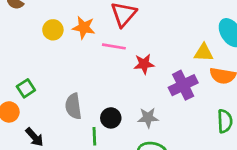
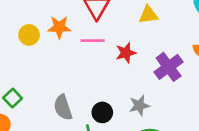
yellow triangle: (204, 53) -> (148, 15), moved

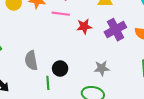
purple cross: (169, 67) -> (115, 30), moved
gray star: (139, 105) -> (102, 68), moved

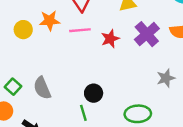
gray semicircle: (31, 61) -> (42, 88), moved
gray star: (102, 68) -> (166, 78), moved

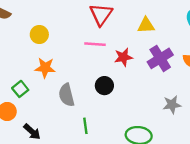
orange star: (50, 21) -> (45, 68), moved
gray semicircle: (42, 88) -> (66, 95), moved
black circle: (94, 93) -> (104, 86), moved

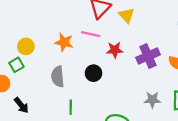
yellow triangle: (146, 25) -> (127, 15), moved, turned 42
yellow circle: (39, 35) -> (26, 46), moved
orange star: (45, 68) -> (64, 42), moved

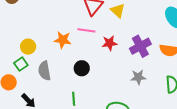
black circle: (94, 73) -> (82, 68), moved
gray semicircle: (58, 77) -> (44, 71), moved
gray star: (152, 100) -> (138, 77), moved

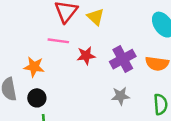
orange star: (63, 40) -> (34, 67), moved
black circle: (82, 68) -> (37, 98), moved

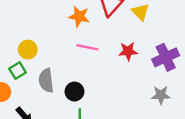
pink line: (58, 41) -> (88, 47), moved
orange star: (34, 67) -> (79, 16), moved

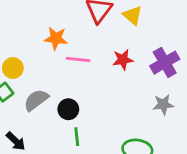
orange star: (79, 16) -> (56, 38), moved
gray semicircle: (46, 80) -> (36, 100), turned 65

